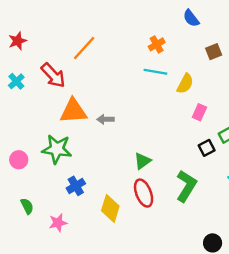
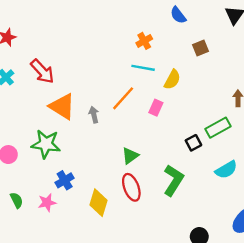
orange line: (84, 48) -> (123, 98), moved
orange triangle: (73, 111) -> (62, 107), turned 36
pink rectangle: (199, 112) -> (156, 108), moved
gray arrow: (106, 119) -> (94, 115), turned 77
pink star: (58, 223) -> (47, 203), moved

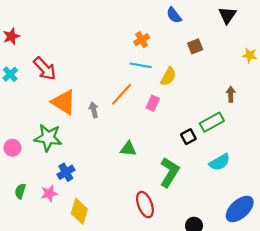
green triangle: (130, 156) -> (128, 149), turned 42
red ellipse: (131, 187) -> (145, 205), moved
green semicircle: (17, 200) -> (20, 191), turned -136
yellow diamond: (99, 203) -> (79, 211), moved

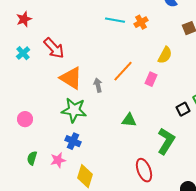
cyan line: (141, 65) -> (115, 20), moved
green star: (48, 138) -> (74, 110), moved
blue cross: (66, 172) -> (73, 141), turned -35

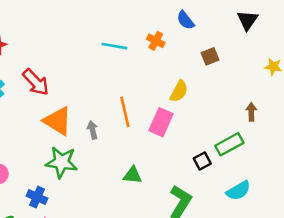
orange cross: (141, 22) -> (156, 41), moved, turned -32
orange line: (123, 71) -> (125, 112), turned -55
pink rectangle: (151, 79) -> (161, 122), size x1.5
blue cross: (73, 141) -> (37, 197), moved

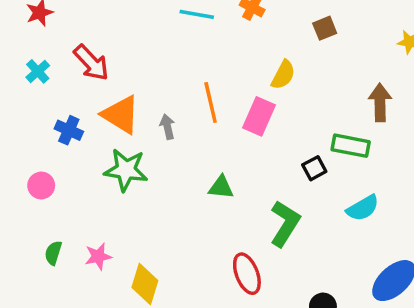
brown arrow: (251, 112) -> (380, 103), size x1.5
green rectangle: (229, 144) -> (351, 146), turned 40
blue cross: (37, 197) -> (69, 130), moved

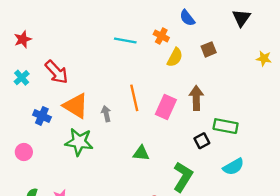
yellow semicircle: (283, 75) -> (175, 57), moved
brown arrow: (380, 103) -> (196, 98), moved

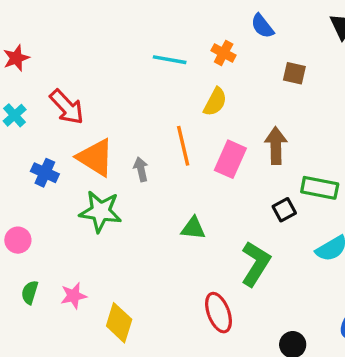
brown square: (209, 49) -> (294, 73), turned 35
yellow semicircle: (175, 57) -> (215, 102), moved
pink circle: (24, 152) -> (18, 240), moved

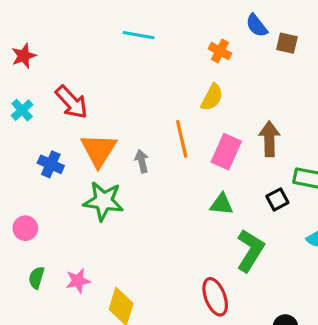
cyan line: (170, 60) -> (139, 35), moved
brown square: (294, 73) -> (287, 43), moved
orange triangle: (95, 157) -> (99, 150), turned 30
green triangle: (193, 228) -> (222, 204), moved

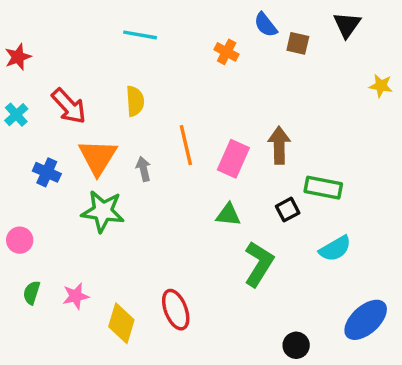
yellow semicircle: (212, 97) -> (135, 101), moved, turned -32
red ellipse: (215, 297) -> (176, 310), moved

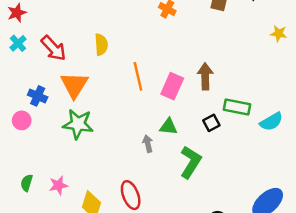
cyan cross: (16, 115) -> (18, 43), moved
gray arrow: (143, 169) -> (148, 144), moved
pink circle: (20, 240) -> (22, 120), moved
cyan semicircle: (335, 249) -> (271, 122), moved

